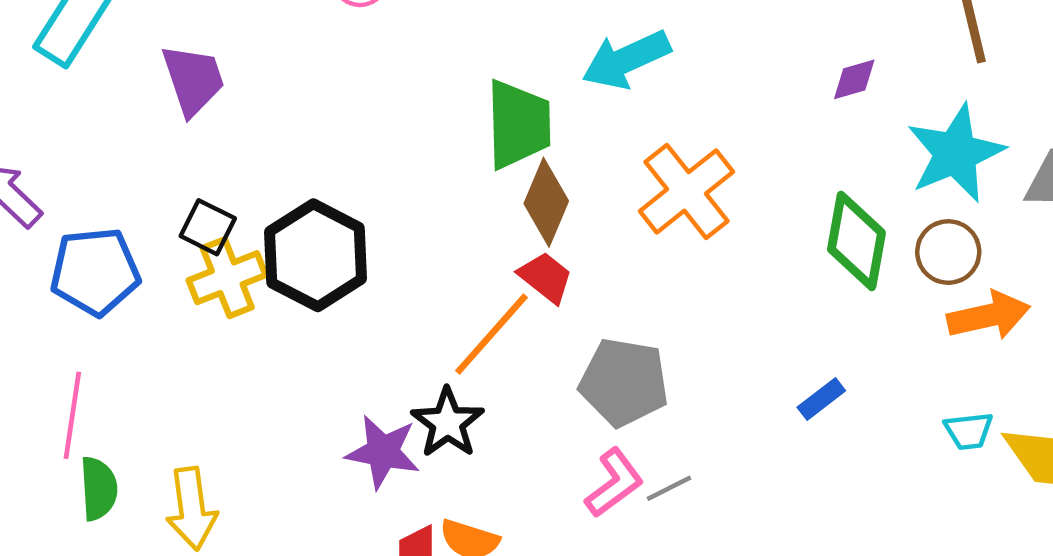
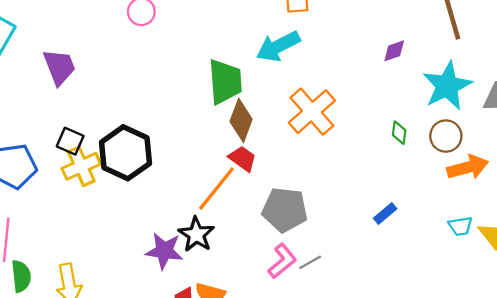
green diamond: (856, 241) -> (399, 133), size x0.5

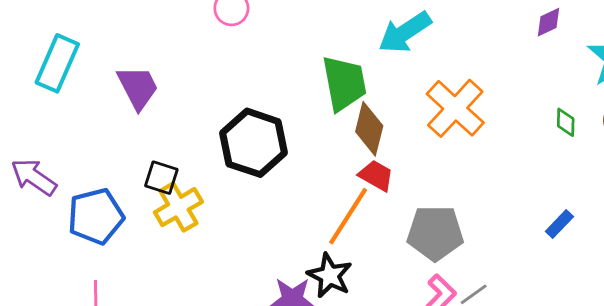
black hexagon: (126, 153) -> (254, 143), moved

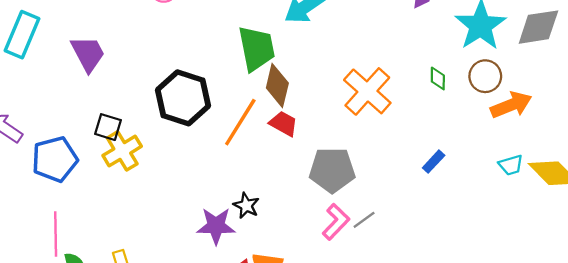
orange cross: (455, 108) -> (367, 91), moved
orange line: (348, 216) -> (240, 122), moved
black star: (330, 275) -> (246, 206), size x0.7

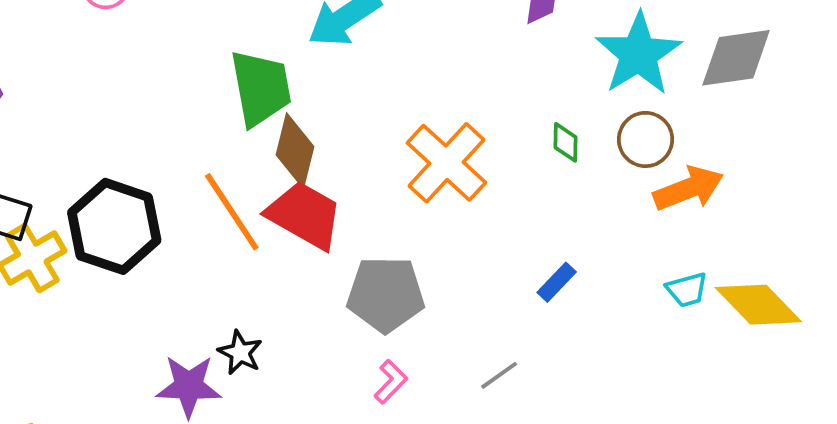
black hexagon: (183, 98) -> (114, 226), moved
orange line: (240, 122) -> (232, 212), turned -66
red trapezoid: (283, 124) -> (305, 215), size x1.6
gray line: (364, 220) -> (499, 375), moved
pink L-shape: (336, 222) -> (391, 382), size x0.7

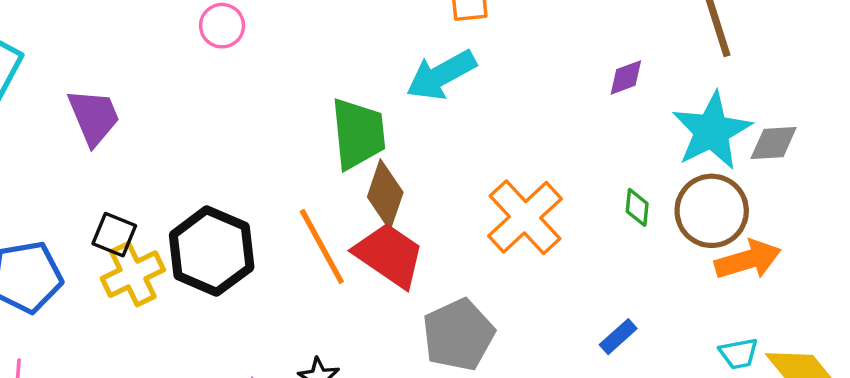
gray diamond: (736, 58) -> (774, 143), moved, size x0.7
brown circle: (645, 139) -> (712, 211), size x1.4
gray pentagon: (386, 294) -> (458, 335), turned -30

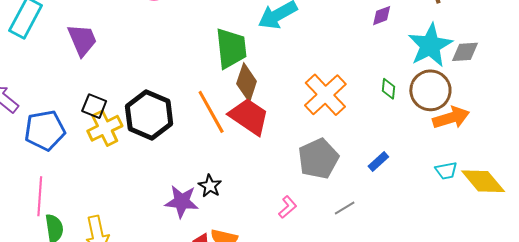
gray pentagon: (458, 335) -> (318, 159), moved

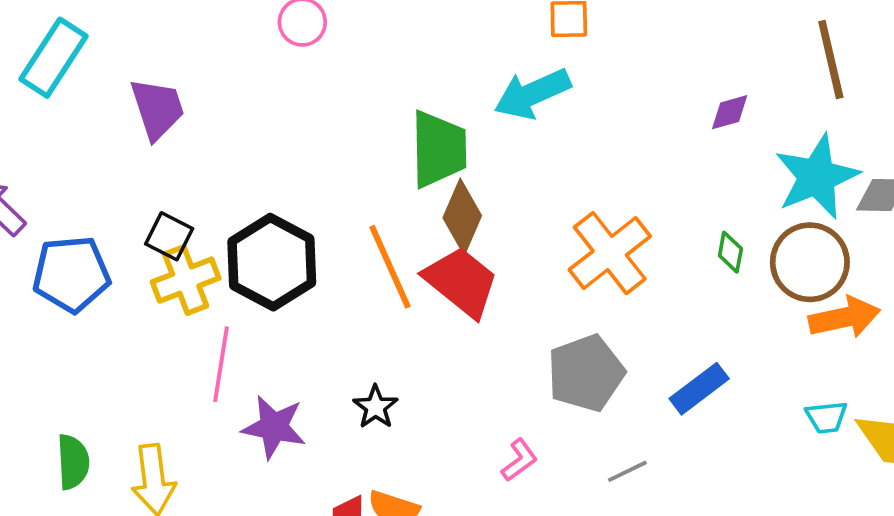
blue rectangle: (378, 162) -> (699, 389), size x1.4
pink line: (40, 196) -> (221, 364), moved
purple star: (182, 201) -> (274, 427), moved

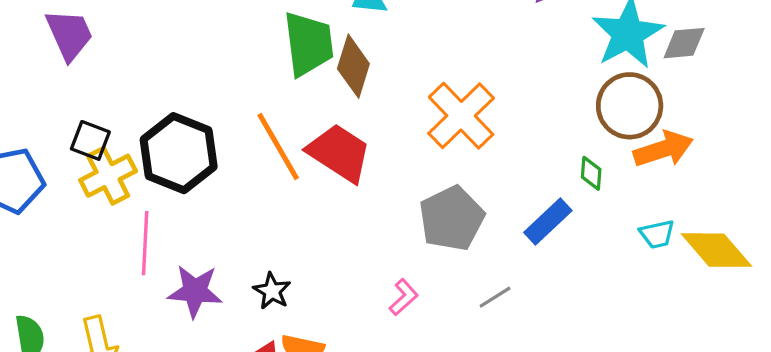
brown diamond: (462, 217) -> (353, 66), moved
green diamond: (730, 252) -> (591, 173), moved
black star: (376, 407) -> (272, 291), moved

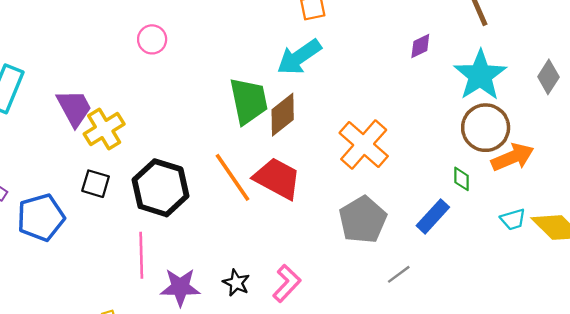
gray diamond: (684, 43) -> (548, 77), moved, turned -48
brown diamond: (353, 66) -> (283, 115), turned 39
yellow cross: (108, 176) -> (104, 129), moved
pink L-shape: (404, 297) -> (287, 283), moved, size x1.4

